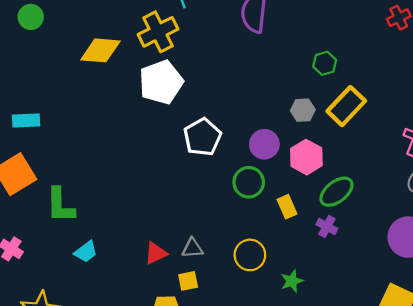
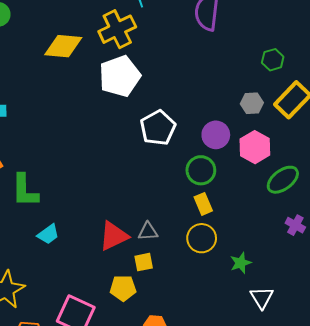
yellow rectangle: (287, 207) -> (203, 204), moved
purple cross: (327, 226) -> (295, 225), moved
red triangle: (156, 253) -> (114, 236), size x1.4

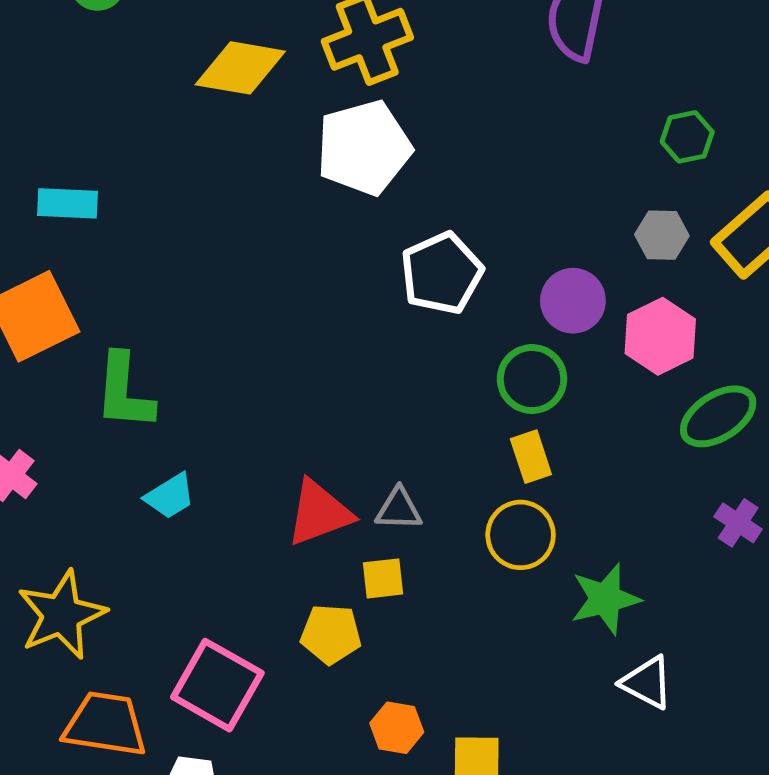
green hexagon: (273, 60) -> (687, 137), moved
green star: (241, 263) -> (605, 599), size x1.4
white triangle: (262, 298) -> (647, 683), turned -35

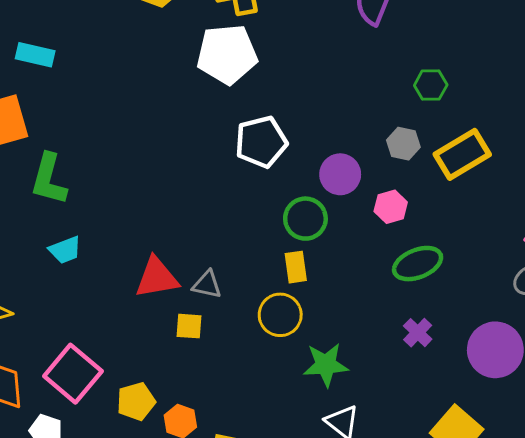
pink hexagon: (660, 336) -> (391, 207), size x0.7
yellow pentagon: (331, 634) -> (136, 401), moved, turned -30

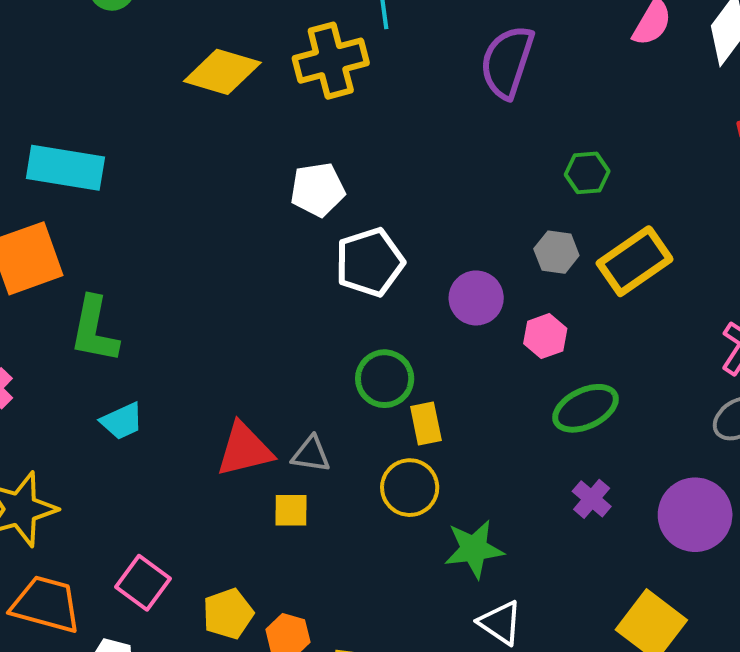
white pentagon: (227, 54) -> (318, 190), moved, size x0.7
cyan rectangle: (35, 55) -> (65, 168), size x1.5
green circle: (305, 219) -> (385, 379), moved
pink square: (73, 374) -> (143, 583), size x0.7

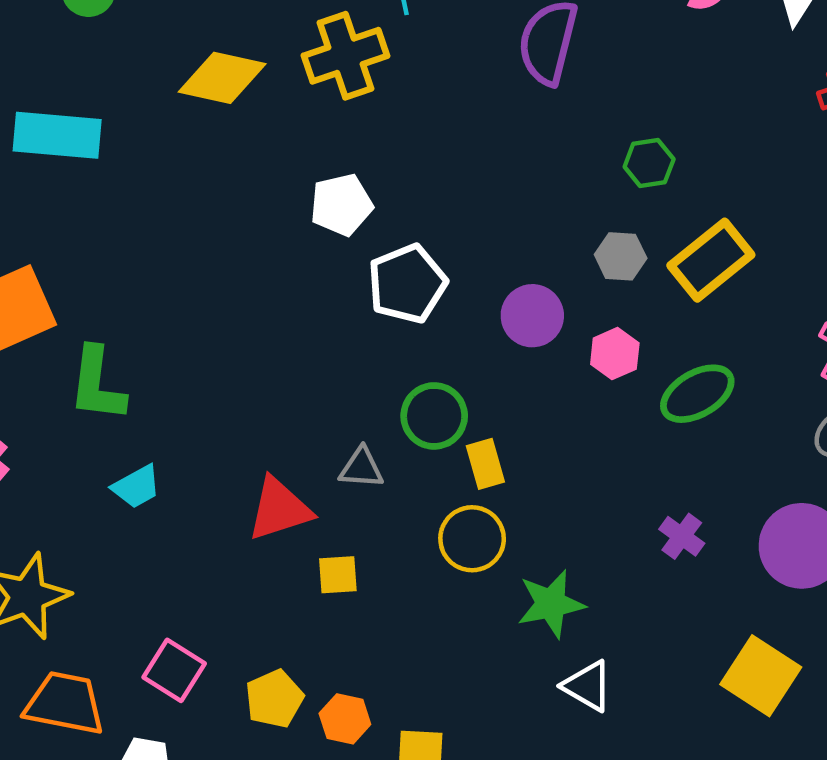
cyan rectangle: (65, 168) -> (57, 135), moved
green ellipse: (586, 408) -> (697, 394), moved
gray triangle: (311, 454) -> (361, 468), moved

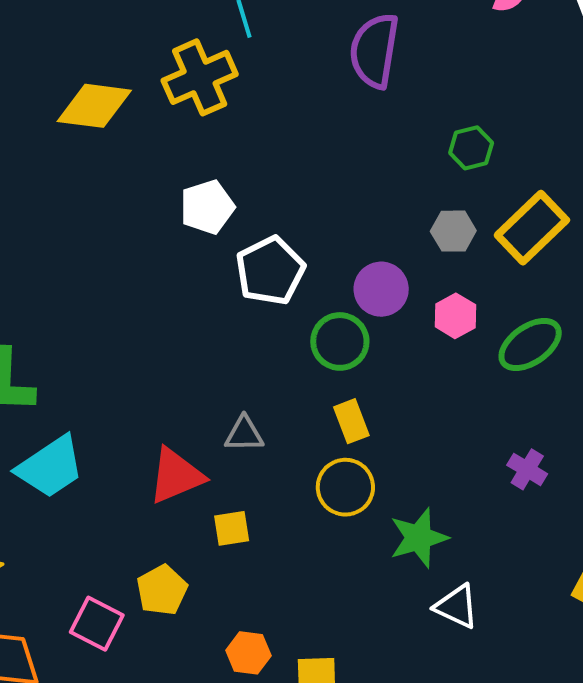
green circle: (434, 416) -> (340, 341), moved
cyan trapezoid: (136, 487) -> (50, 467), size x1.6
yellow pentagon: (274, 699) -> (162, 590), moved

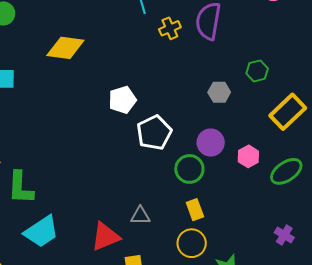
yellow cross: (200, 77) -> (170, 28), moved, size x0.6
gray hexagon: (453, 231) -> (219, 92), moved

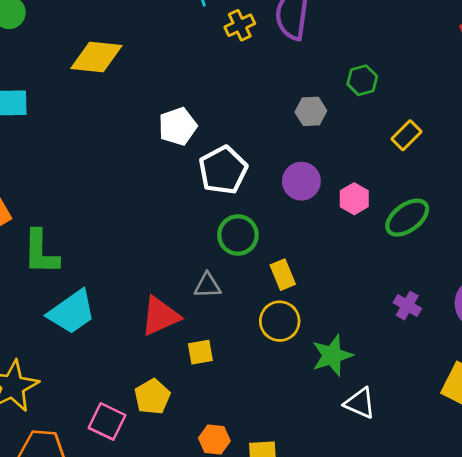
yellow rectangle: (288, 112) -> (406, 135), size x0.6
green circle: (189, 169) -> (238, 235), moved

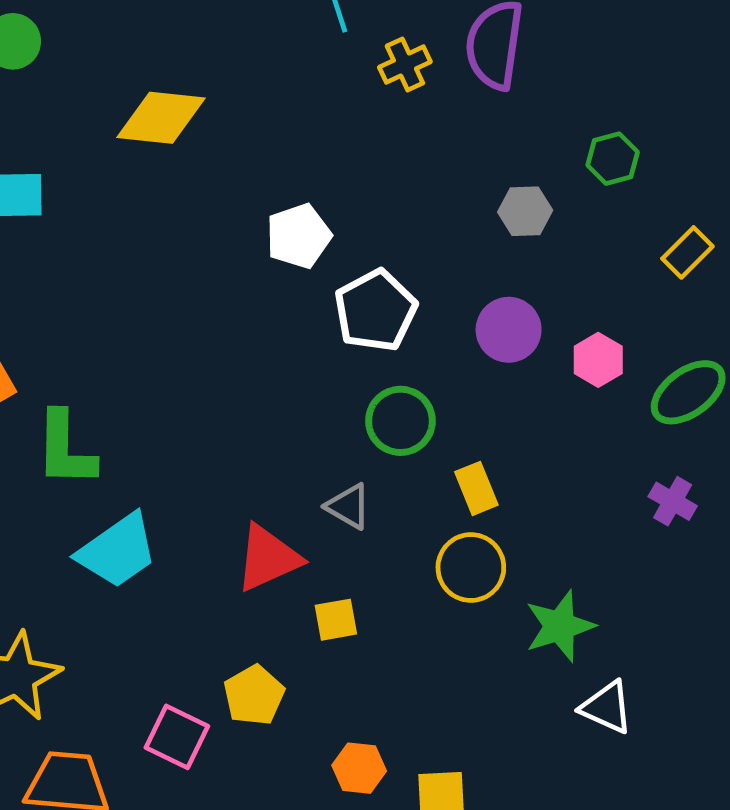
gray triangle: (208, 285) -> (348, 506), turned 32
purple cross: (407, 306) -> (673, 501), moved

